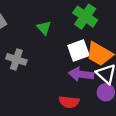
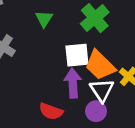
purple arrow: (81, 74) -> (73, 83), turned 65

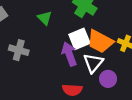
purple arrow: (73, 83) -> (69, 54), moved
white triangle: (102, 90) -> (93, 63), moved, turned 30

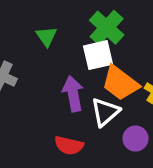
white square: (79, 39) -> (98, 55), moved
purple circle: (108, 79) -> (135, 138), moved

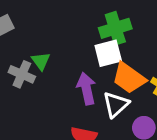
green cross: (107, 28) -> (115, 28), turned 32
green triangle: (46, 36) -> (41, 61), moved

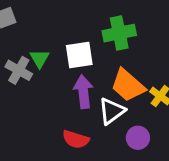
white square: (108, 53) -> (79, 55), moved

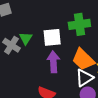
white triangle: (112, 111) -> (84, 78), moved

